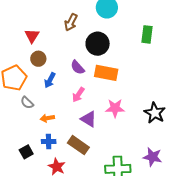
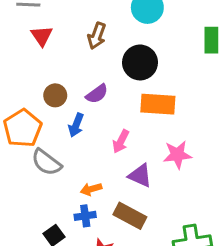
red triangle: (32, 36) -> (42, 36), moved
purple semicircle: (78, 67) -> (97, 94), moved, turned -77
gray semicircle: (27, 103) -> (46, 162), size x1.5
orange arrow: (47, 118) -> (91, 189), moved

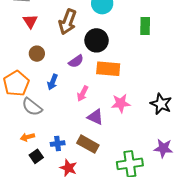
brown arrow: (97, 36) -> (68, 22), size x1.4
purple semicircle: (97, 94) -> (76, 61), moved
brown circle: (55, 95) -> (37, 54), moved
orange arrow: (91, 189) -> (27, 137), moved

